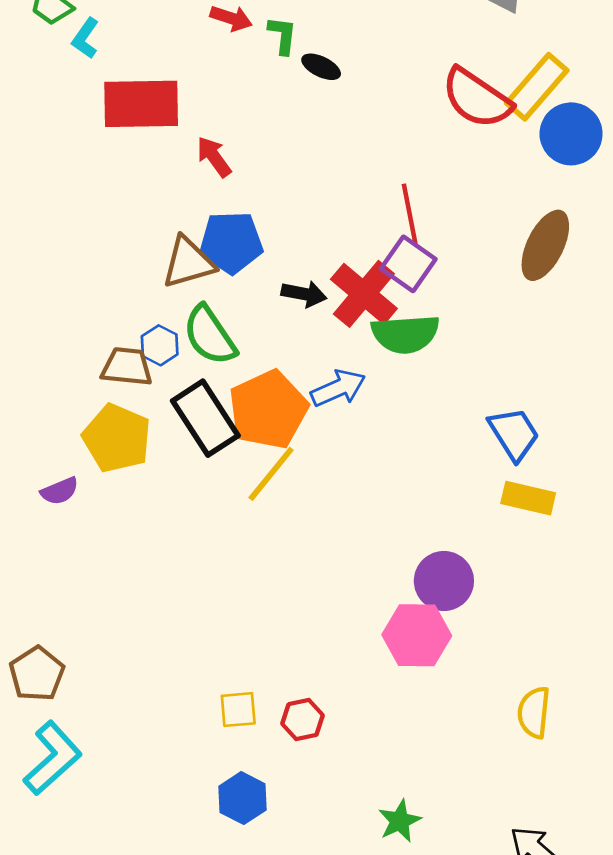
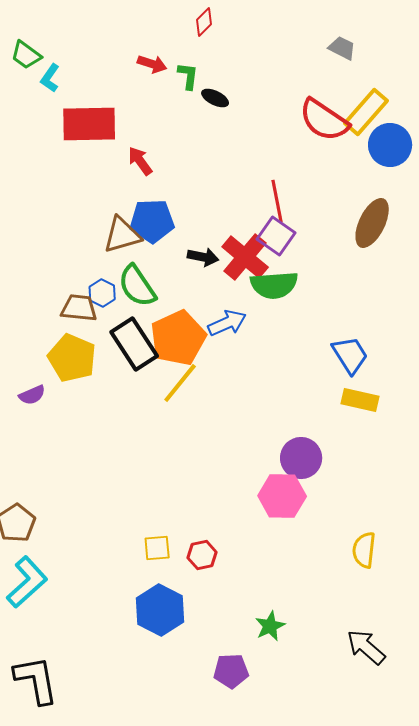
blue hexagon: (243, 798) -> (160, 610), size x1.4

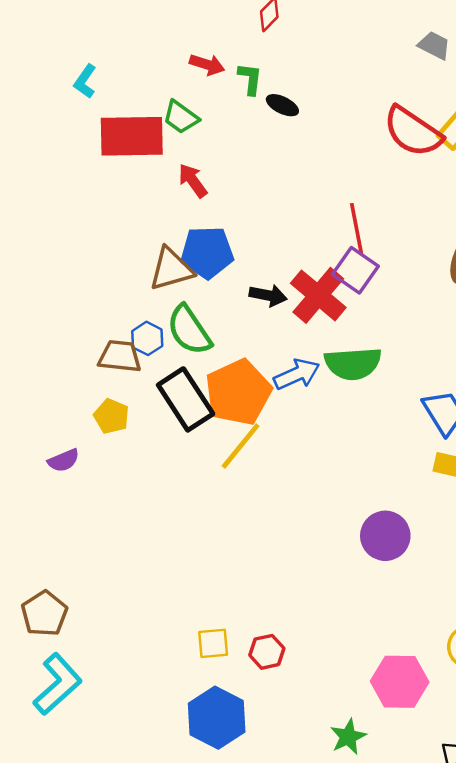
green trapezoid: (26, 55) -> (181, 117), moved
green semicircle: (274, 285) -> (353, 364), moved
yellow pentagon: (72, 358) -> (111, 416), size x0.6
pink hexagon: (282, 496) -> (400, 682), moved

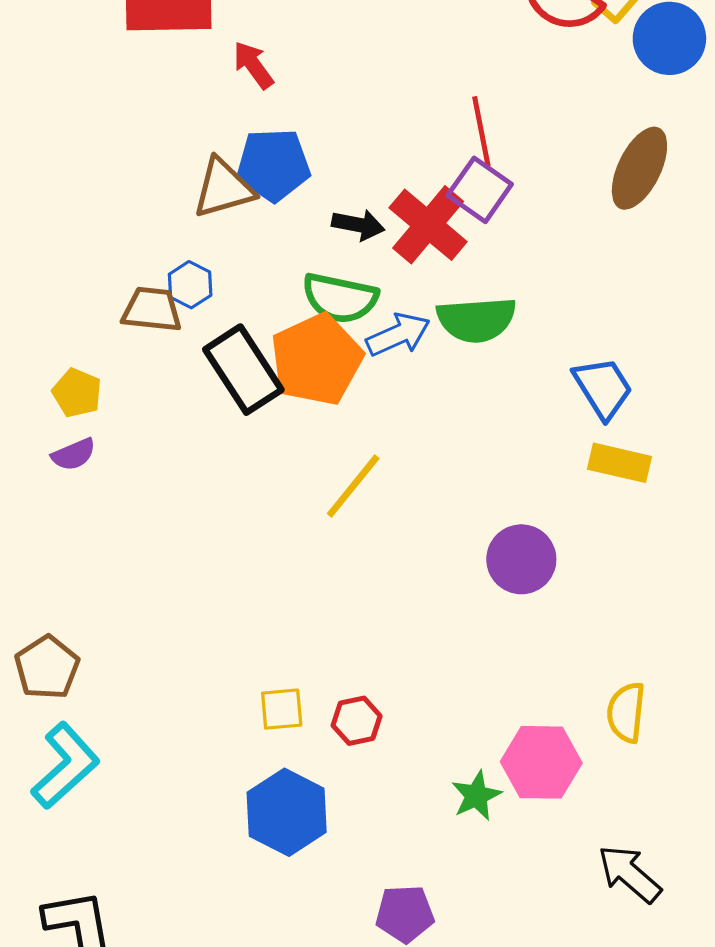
green semicircle: (189, 330) -> (340, 298), moved, turned -44
yellow pentagon: (111, 416) -> (77, 393), moved
yellow line: (241, 446) -> (353, 486), moved
green star: (348, 737) -> (476, 796), moved

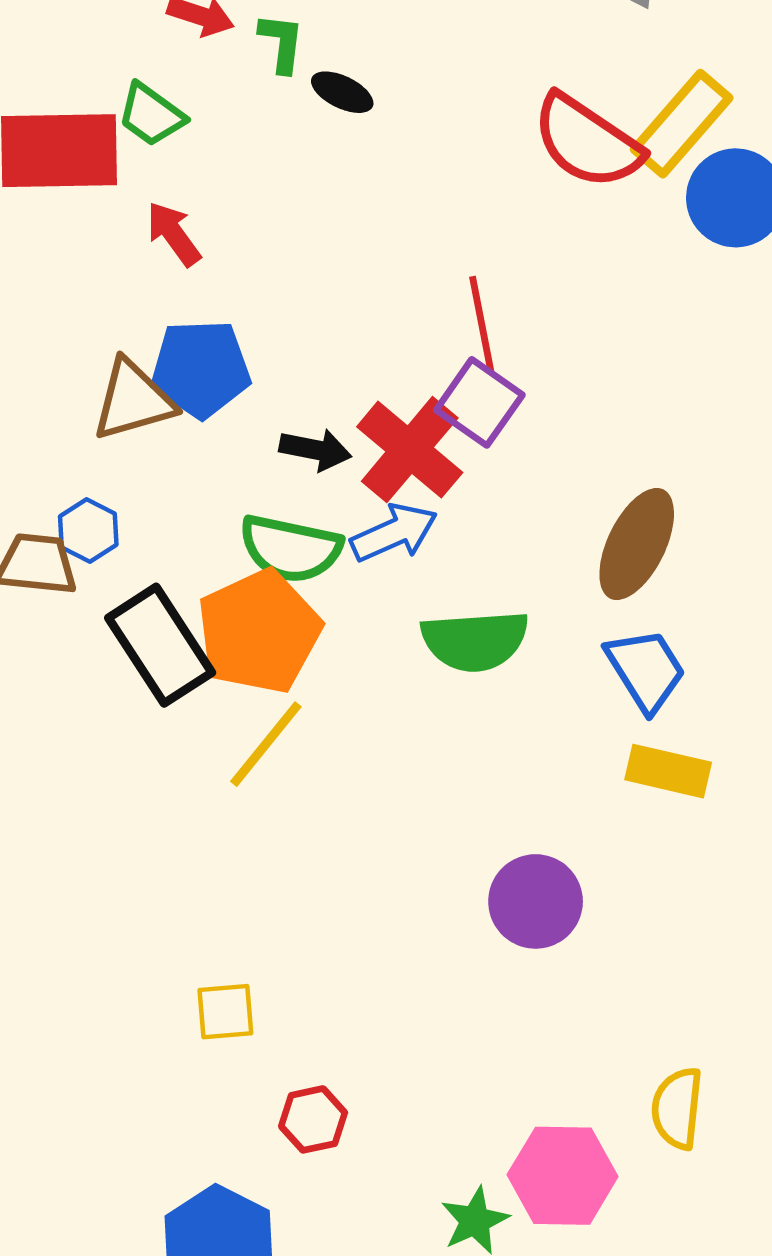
brown ellipse: (639, 168) -> (637, 544), moved
green semicircle: (476, 320) -> (475, 641), moved
blue arrow: (398, 335) -> (394, 533), moved
yellow line: (353, 486) -> (266, 744), moved
yellow square: (282, 709) -> (225, 1012), moved

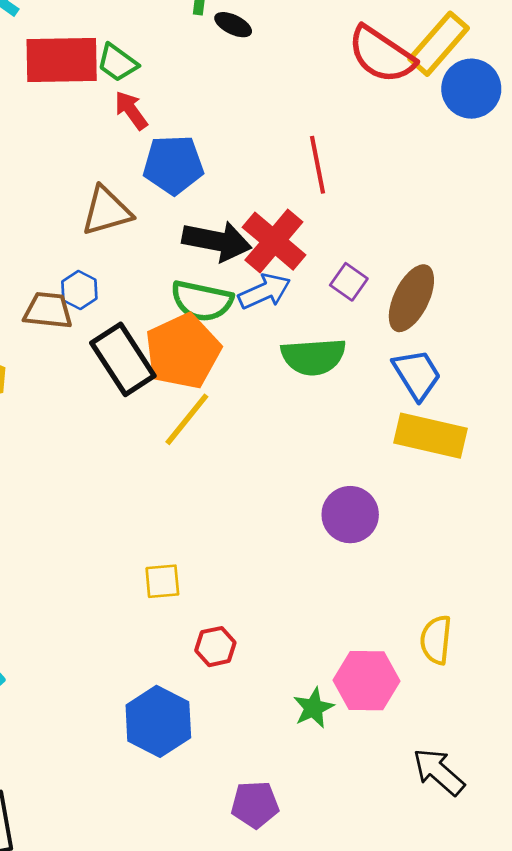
green trapezoid: (151, 115) -> (117, 63), moved
blue pentagon: (201, 369) -> (173, 165), moved
purple square: (479, 402) -> (349, 282), moved, size x0.7
black arrow: (315, 450) -> (217, 241), size x1.6
yellow rectangle: (668, 771) -> (430, 436), size x1.4

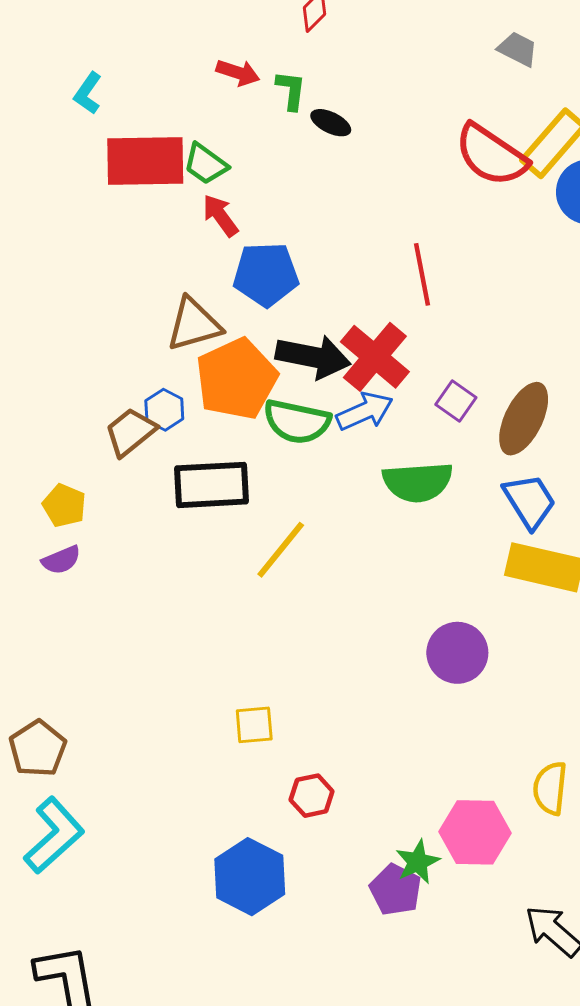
brown trapezoid: (48, 310) -> (130, 432), turned -45
orange pentagon: (183, 351) -> (237, 379), moved
black rectangle: (123, 359) -> (211, 485), turned -60
purple pentagon: (255, 804) -> (396, 890), moved, turned 30

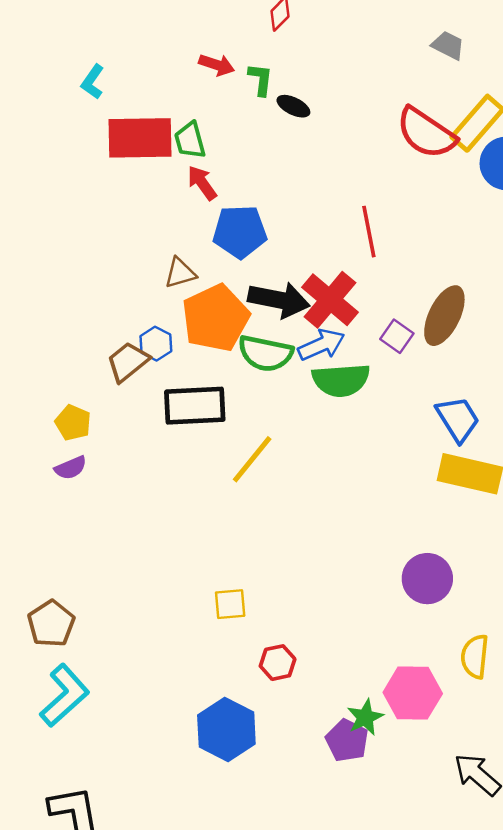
green trapezoid: (206, 164) -> (190, 140), turned 39
brown triangle: (194, 324) -> (180, 273), size x0.7
brown ellipse: (524, 419) -> (444, 316), moved
green semicircle: (418, 482) -> (341, 380), moved
purple circle: (457, 653) -> (427, 579), moved

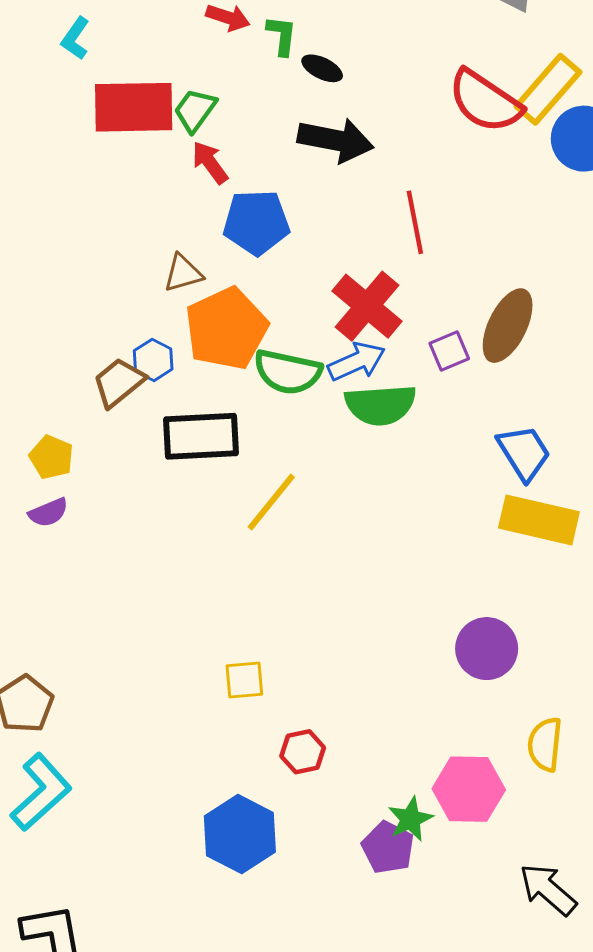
green trapezoid: (190, 140) -> (195, 110), turned 51
black arrow: (279, 300) -> (336, 140), moved
purple square: (397, 336) -> (449, 351), turned 32

